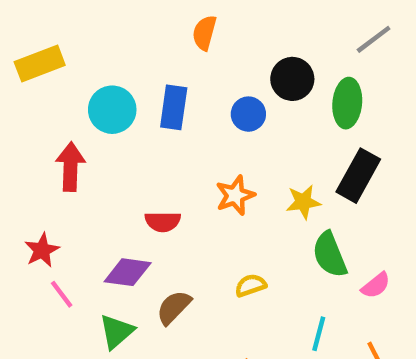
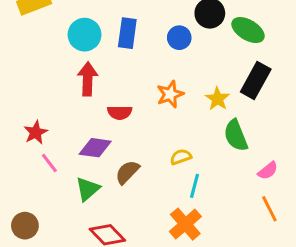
green ellipse: (347, 103) -> (248, 30), turned -64
red arrow: (70, 167) -> (88, 79), moved
yellow star: (303, 202) -> (217, 99), turned -30
pink semicircle: (376, 285) -> (268, 171), moved
cyan line: (319, 334) -> (195, 186), moved

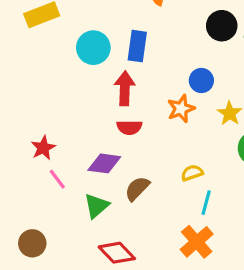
blue circle: (179, 38) -> (201, 81), moved
red arrow: (88, 79) -> (125, 88), moved

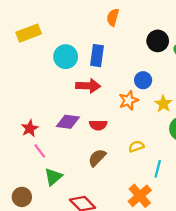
red arrow: (125, 88) -> (88, 86), turned 90
red semicircle: (129, 127) -> (98, 125), moved
purple diamond: (104, 163) -> (68, 122), moved
cyan line: (206, 203) -> (158, 169), moved
green triangle: (96, 206) -> (53, 177), moved

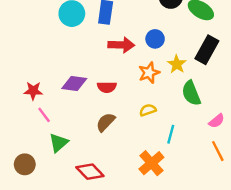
red arrow: (88, 86) -> (121, 45), moved
orange star: (128, 100) -> (149, 73), moved
red star: (30, 128) -> (33, 91), turned 30

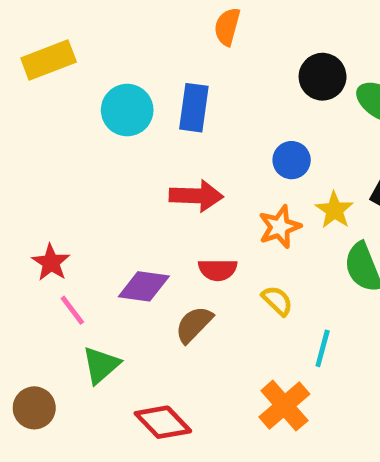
red arrow: (121, 45) -> (196, 196), moved
purple diamond: (74, 84) -> (144, 286), moved
red semicircle: (107, 87) -> (218, 270), moved
red star: (33, 91) -> (51, 263), turned 30
yellow semicircle: (148, 110) -> (277, 301), turned 63

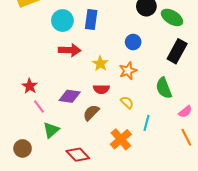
red arrow: (196, 196) -> (70, 50), moved
yellow star: (334, 210) -> (100, 64), moved
orange cross: (284, 406) -> (121, 139), moved

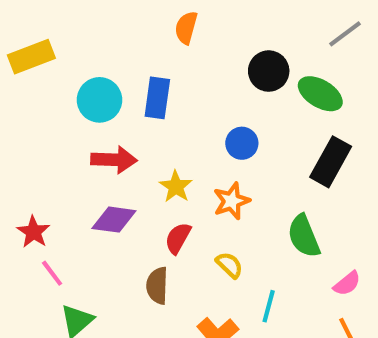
red semicircle: (101, 89) -> (178, 238), turned 119
purple diamond: (70, 96) -> (114, 220), moved
brown semicircle: (91, 113) -> (157, 286), turned -42

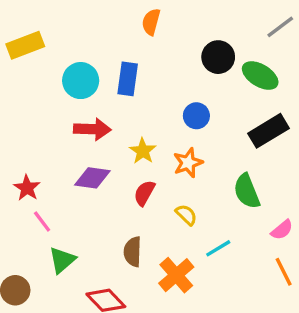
black rectangle: (331, 162) -> (269, 131), turned 30
brown semicircle: (157, 286) -> (133, 252), moved
cyan line: (269, 306) -> (218, 248), turned 44

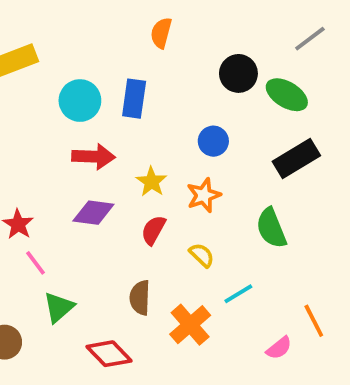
pink semicircle: (282, 230) -> (279, 348), moved

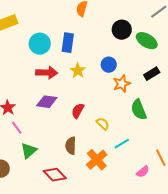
black rectangle: (296, 159) -> (152, 74), size x0.7
yellow star: (151, 182) -> (78, 71), moved
orange star: (204, 195) -> (122, 84), moved

